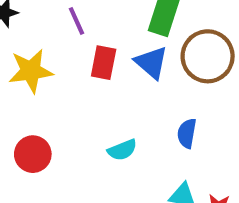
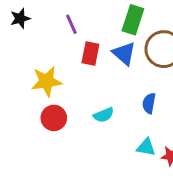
yellow star: (31, 71) -> (46, 81), moved
red circle: (33, 154) -> (54, 118), moved

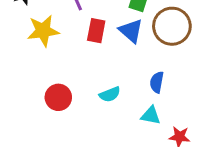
yellow star: (46, 81) -> (43, 31), moved
cyan triangle: (146, 147) -> (151, 116), moved

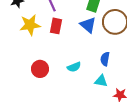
red rectangle: (96, 31) -> (56, 26), moved

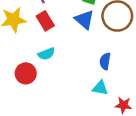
red rectangle: (56, 26) -> (45, 21), turned -42
cyan semicircle: (74, 67) -> (46, 54), moved

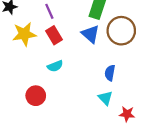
red circle: (26, 73) -> (36, 96), moved
cyan triangle: (100, 88) -> (105, 98), turned 35

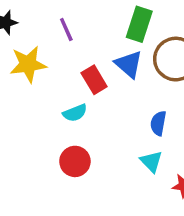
red rectangle: (54, 35) -> (94, 80), moved
red circle: (36, 96) -> (75, 161), moved

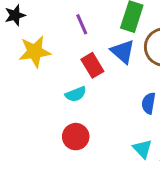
purple line: (66, 30) -> (82, 24), moved
cyan triangle: (151, 161) -> (142, 149), moved

